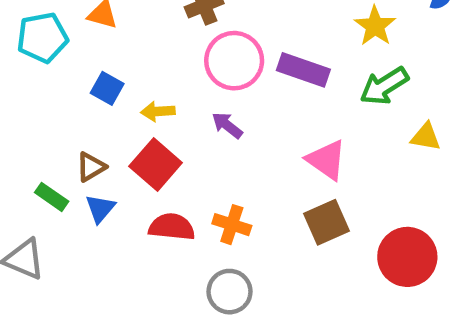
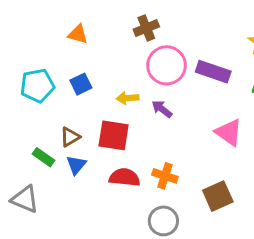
cyan pentagon: (42, 38) -> (37, 86), moved
blue square: (107, 88) -> (81, 84), turned 35
yellow arrow: (158, 111) -> (128, 98), moved
red square: (156, 165) -> (114, 135), turned -32
brown square: (326, 222) -> (218, 196), moved

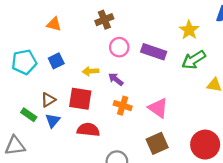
pink circle: (167, 65) -> (119, 47), size x0.7
pink triangle: (229, 132) -> (158, 108), moved
orange cross: (165, 176) -> (123, 106), moved
gray triangle: (25, 199) -> (15, 146), turned -30

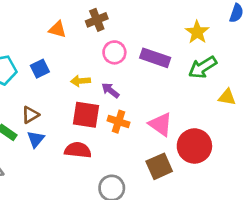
orange triangle: (54, 24) -> (57, 29), moved
red square: (80, 99) -> (86, 115), moved
red circle: (205, 145) -> (194, 146), moved

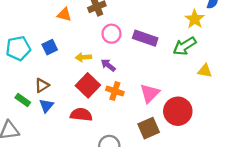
yellow star: (197, 32) -> (195, 19), moved
red square: (86, 115) -> (88, 85), turned 35
pink triangle: (161, 124) -> (150, 93), turned 40

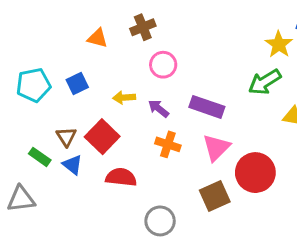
purple rectangle: (145, 38) -> (207, 107), moved
brown triangle: (42, 85) -> (66, 137), turned -32
red square: (88, 85) -> (102, 137), moved
blue triangle: (46, 106) -> (73, 165), turned -32

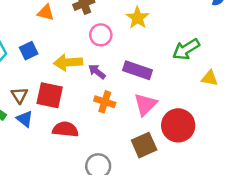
yellow star: (279, 44) -> (138, 18), moved
yellow arrow: (124, 98) -> (68, 62), size x1.5
red square: (102, 137) -> (50, 95), turned -32

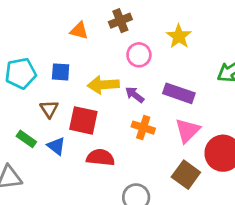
blue square: (29, 51) -> (61, 72), turned 30
brown triangle: (19, 95) -> (49, 109), moved
brown square: (144, 145) -> (186, 175), turned -30

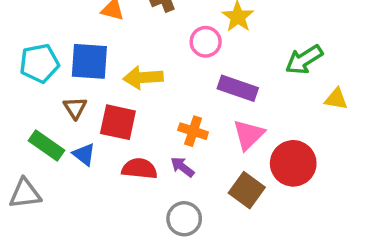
pink circle: (139, 55) -> (206, 42), moved
blue square: (61, 72) -> (89, 61), size x1.6
purple arrow: (135, 95) -> (182, 167), moved
green rectangle: (26, 139) -> (46, 145), size x1.4

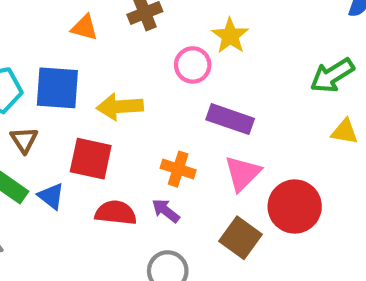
green arrow: (304, 60) -> (332, 75), moved
brown triangle: (75, 108) -> (24, 140), moved

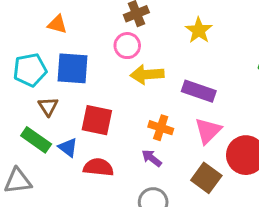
orange triangle: (84, 28) -> (57, 24), moved
pink circle: (193, 65) -> (127, 46), moved
yellow arrow: (120, 107) -> (147, 74), moved
red semicircle: (116, 213) -> (98, 167), moved

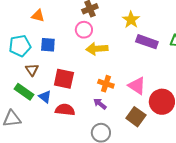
blue square: (73, 68) -> (48, 45), size x0.7
purple rectangle: (199, 91) -> (147, 42), moved
pink triangle: (208, 131) -> (137, 86), turned -42

